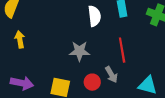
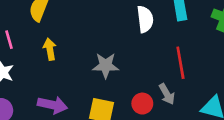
gray star: (79, 51) -> (106, 65), moved

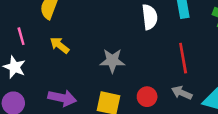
yellow arrow: (50, 49) -> (60, 45), turned -42
gray arrow: (167, 94) -> (182, 93), moved, turned 144

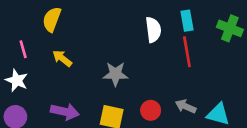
red line: (183, 58) -> (187, 52), moved

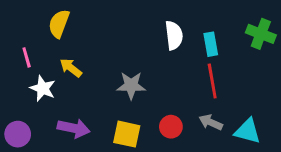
cyan rectangle: (187, 21) -> (211, 44), moved
red line: (187, 52) -> (212, 81), moved
white star: (17, 80) -> (43, 88), moved

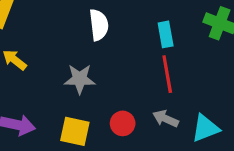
white semicircle: (174, 35) -> (99, 25), moved
cyan triangle: (248, 131) -> (205, 128), turned -36

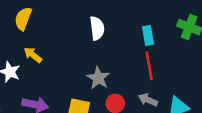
gray star: (80, 79) -> (98, 78), moved, turned 30

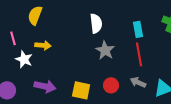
yellow arrow: (33, 55) -> (43, 45), turned 147
gray star: (98, 78) -> (105, 50), moved

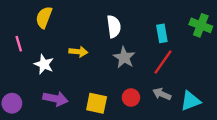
yellow arrow: (43, 45) -> (78, 52), moved
red line: (139, 54) -> (163, 62), turned 45
white star: (24, 59) -> (44, 64), moved

